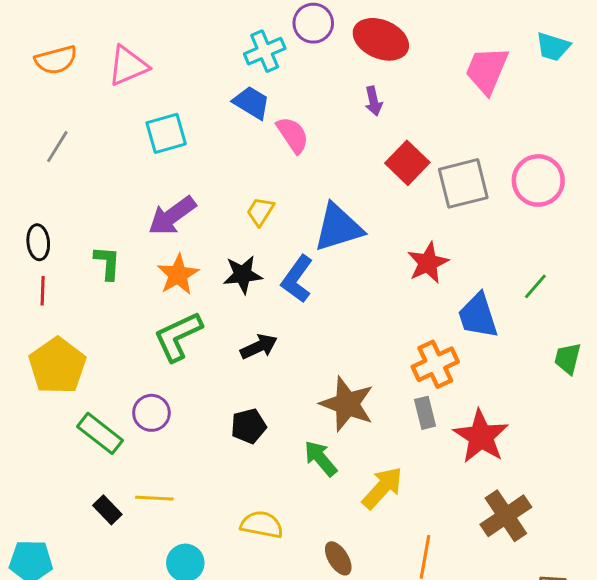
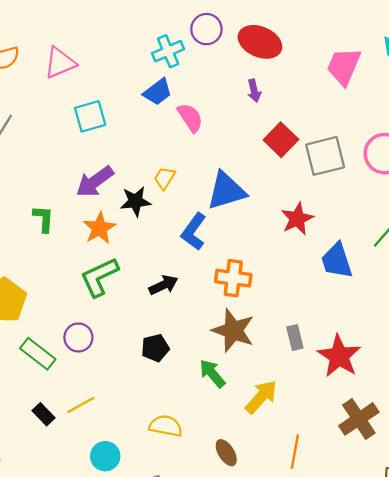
blue trapezoid: (251, 103) -> (158, 92), turned 112
black star: (243, 275) -> (135, 201), moved
orange cross: (435, 364) -> (233, 278), moved, turned 32
yellow line: (154, 498) -> (81, 405), turned -32

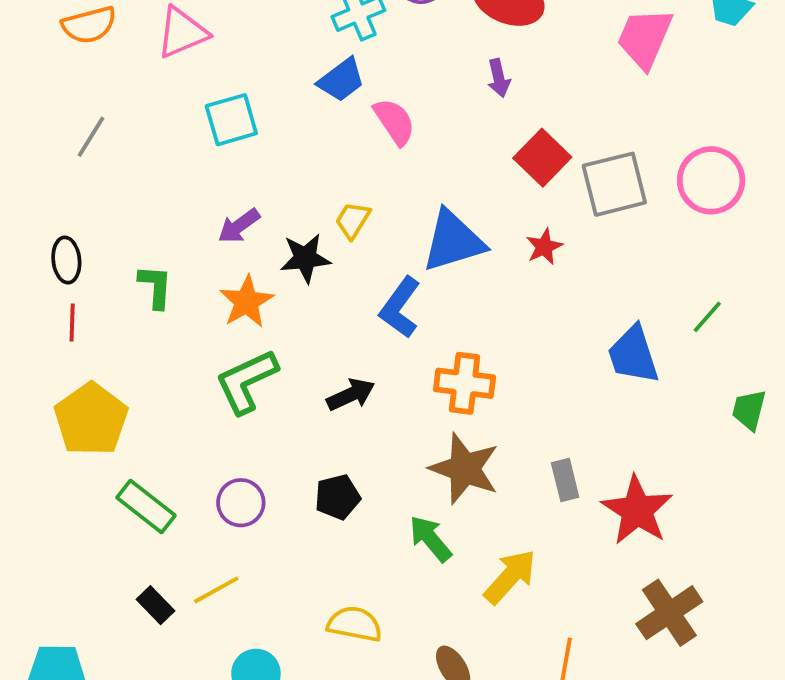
purple arrow: (95, 182) -> (239, 226), size x0.7
red star: (297, 219) -> (544, 247), moved, size x0.7
purple circle: (78, 337) -> (241, 503), moved

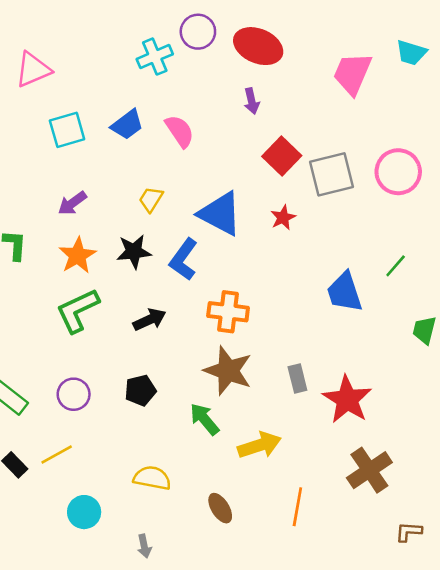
blue trapezoid: (341, 80) -> (127, 125), moved
blue triangle: (453, 241) -> (220, 214), turned 45
black star: (305, 258) -> (134, 252), moved
yellow arrow: (510, 577) -> (259, 445), turned 30

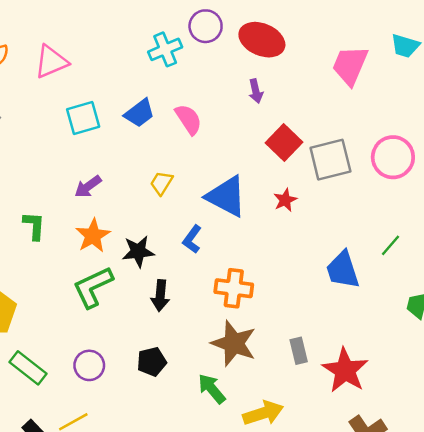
black star: (134, 252) -> (138, 252), moved
blue L-shape: (184, 259) -> (192, 239), size x0.7
black arrow: (150, 320) -> (160, 296), turned 120

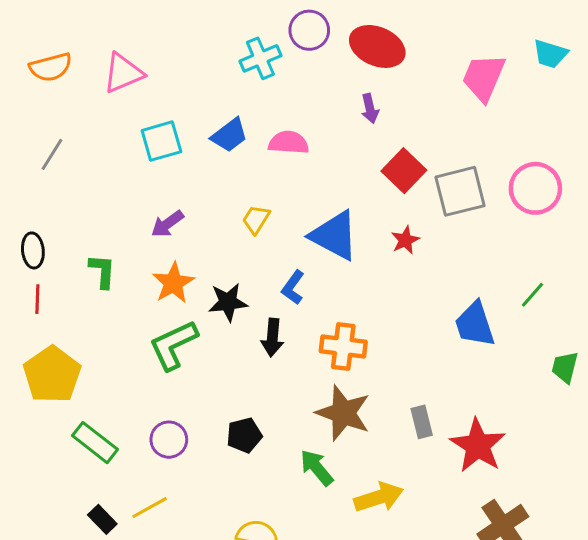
pink semicircle: (188, 119) -> (289, 143), turned -52
black arrow: (160, 296) -> (272, 338), moved

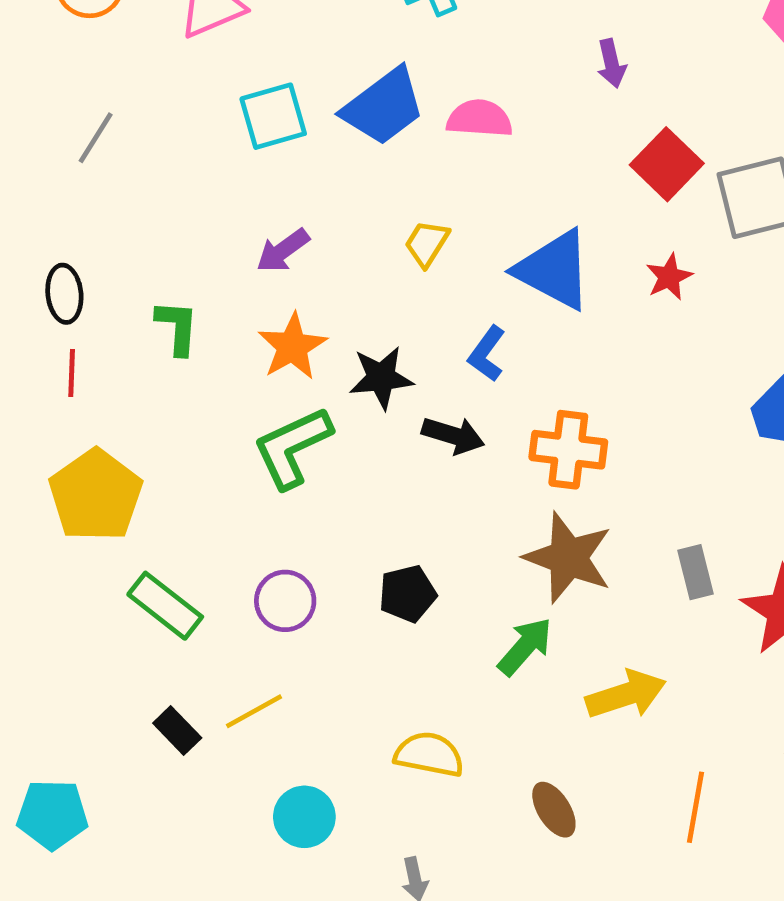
blue trapezoid: (229, 135) -> (384, 107), size x1.4
black arrow: (272, 338) -> (453, 435), turned -78
green arrow: (317, 468) -> (525, 646), turned 81

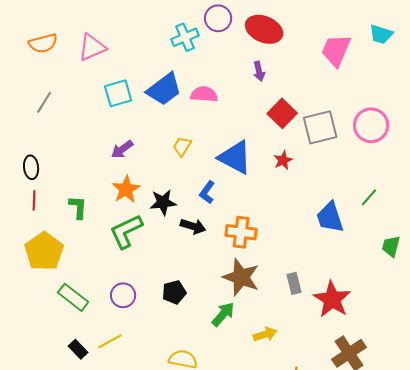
green L-shape: (177, 327) -> (78, 207), moved
yellow arrow: (626, 694) -> (265, 334), size x0.7

